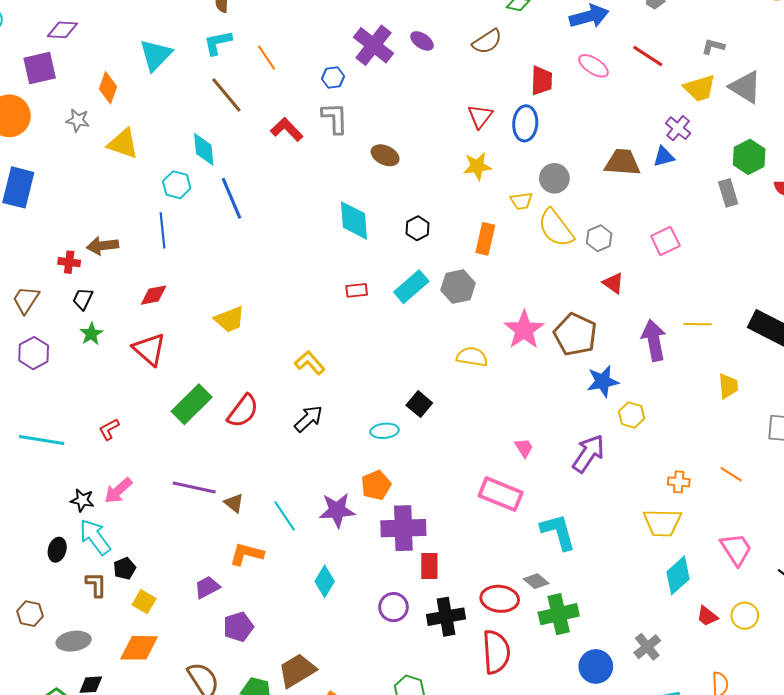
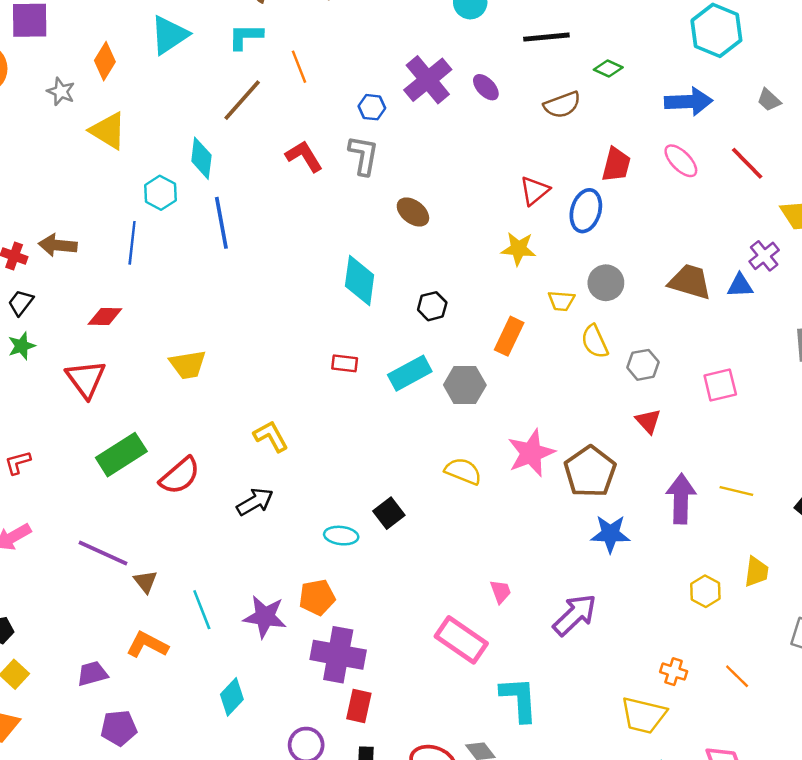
brown line: (226, 95) -> (242, 100), turned 69
yellow semicircle: (556, 228) -> (595, 342), size x0.7
yellow hexagon: (632, 415) -> (705, 591), moved

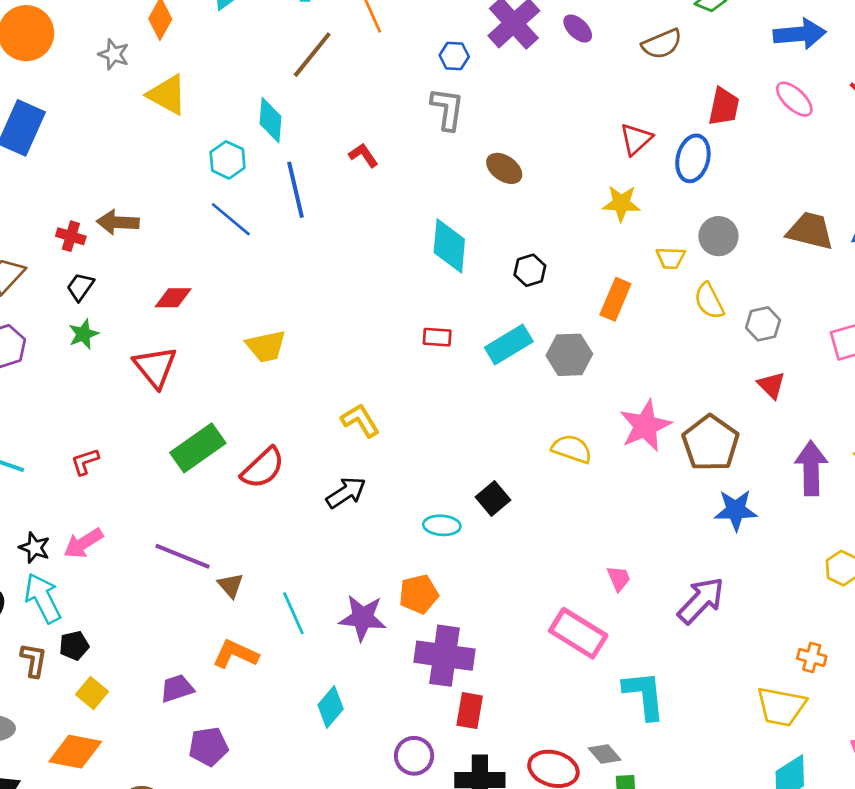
red L-shape: (304, 156) -> (363, 155), moved, size x0.7
blue line: (132, 243) -> (231, 219), moved, turned -54

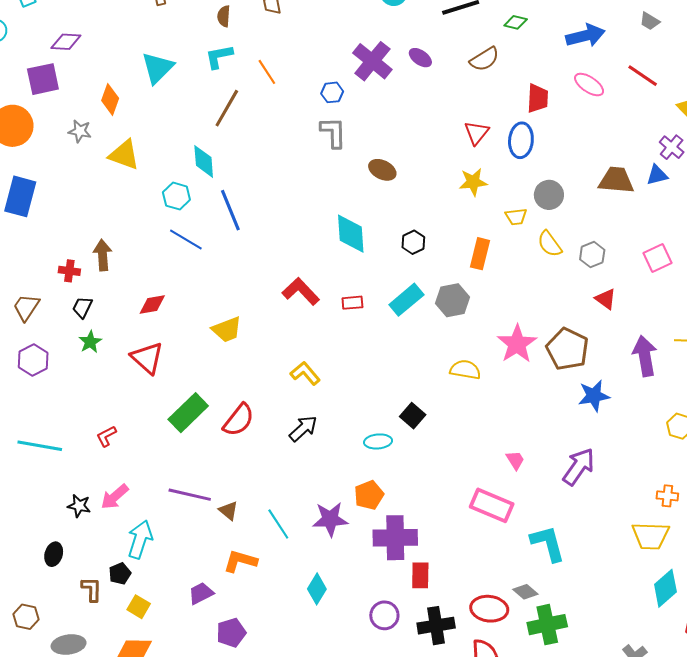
red L-shape: (363, 155) -> (301, 291), moved, size x1.6
brown arrow: (118, 222) -> (103, 255), turned 92
cyan arrow: (43, 598) -> (140, 539), moved, turned 54

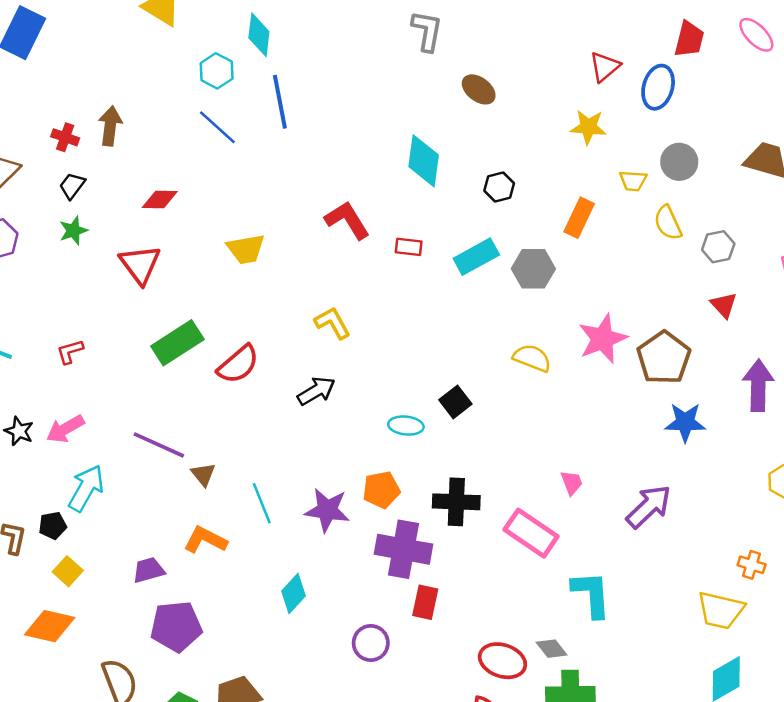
black cross: (436, 626) -> (456, 502), moved
purple pentagon: (231, 633) -> (176, 626), size x1.4

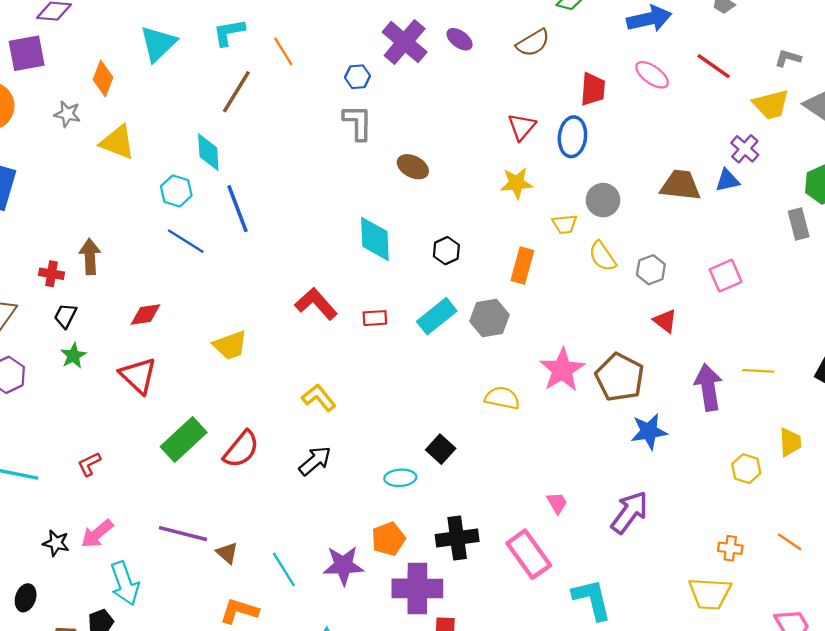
cyan arrow: (86, 488) -> (125, 583), turned 141
pink rectangle: (531, 533) -> (529, 554), turned 30

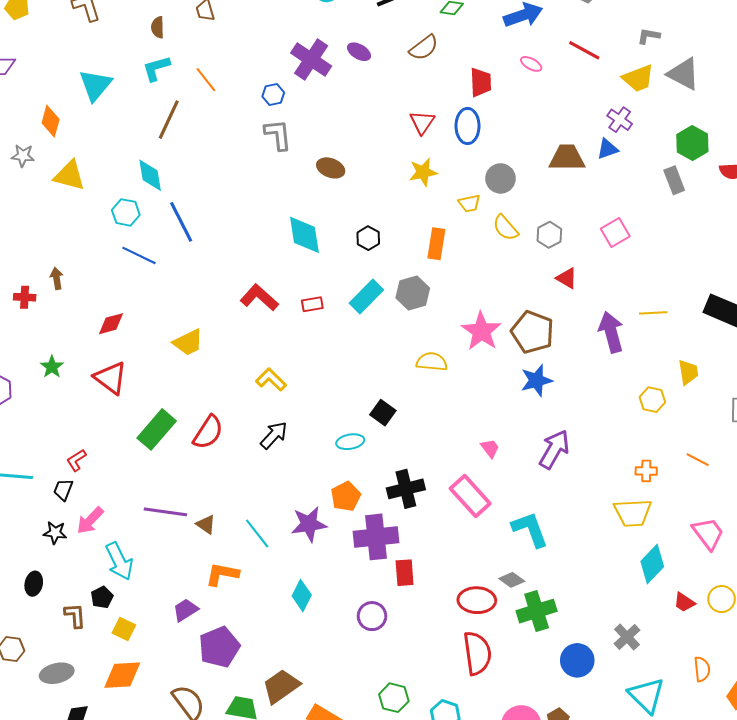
pink ellipse: (652, 75) -> (531, 64), size x0.7
brown arrow: (90, 257) -> (57, 278), size x0.7
black trapezoid: (65, 316) -> (63, 490), moved
blue star: (649, 431) -> (536, 380), moved

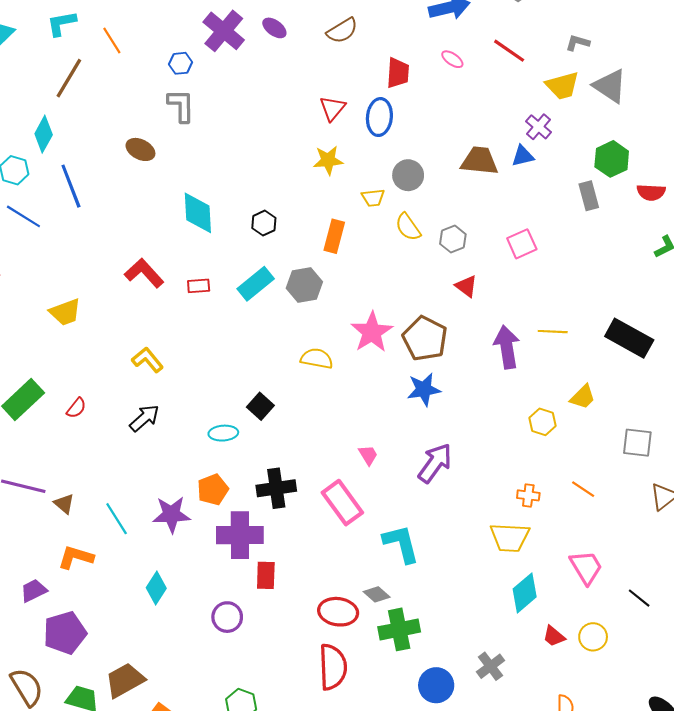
brown ellipse: (331, 168) -> (140, 149), moved
cyan diamond: (150, 175) -> (44, 134), turned 32
yellow trapezoid: (688, 372) -> (583, 397), turned 48
red semicircle: (208, 432) -> (76, 408), size x0.6

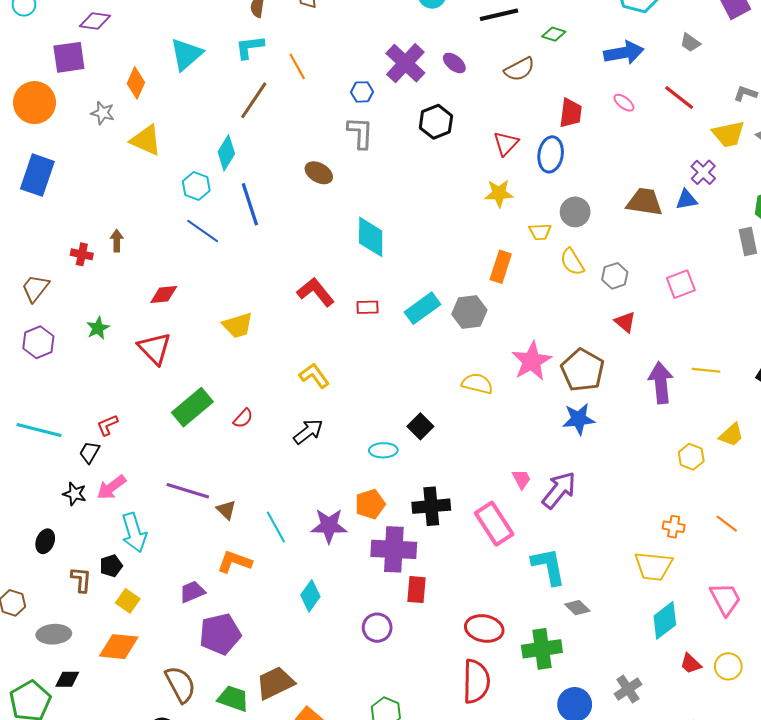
black hexagon: (264, 223) -> (436, 122), moved, size x1.4
purple arrow: (435, 463) -> (559, 490), moved
gray diamond: (377, 594) -> (577, 608), moved

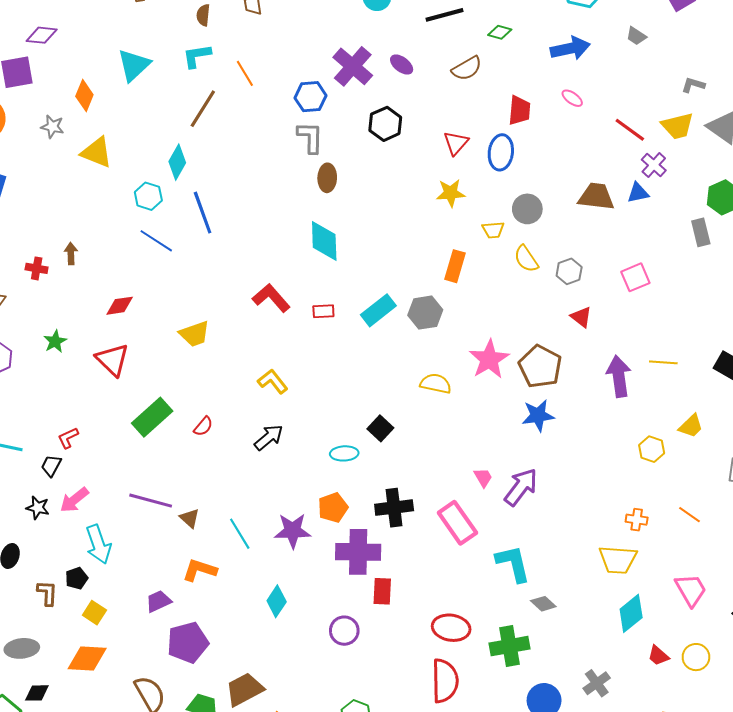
blue hexagon: (362, 92) -> (311, 97), size x1.4
red line: (679, 98) -> (630, 130), moved
brown ellipse: (319, 173) -> (327, 178), moved, turned 64

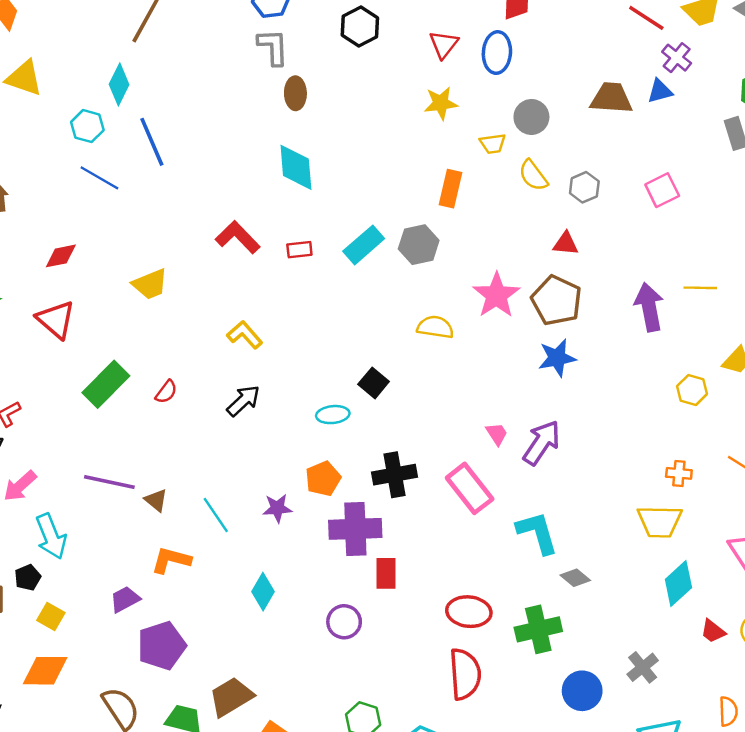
red triangle: (581, 317) -> (566, 244), moved, turned -30
purple star: (293, 531) -> (277, 508), size x0.7

